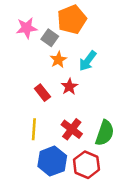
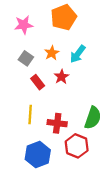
gray square: (50, 38) -> (26, 58), moved
red cross: (72, 129) -> (57, 123), moved, turned -30
blue hexagon: (52, 161) -> (38, 155), moved

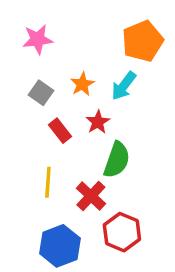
orange pentagon: (64, 17) -> (143, 41), moved
green semicircle: (93, 118) -> (117, 160), moved
red cross: (57, 123) -> (91, 196), turned 36

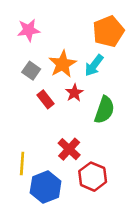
orange star: (82, 84) -> (63, 64), size x1.5
green semicircle: (117, 160) -> (104, 110), moved
yellow line: (48, 182) -> (22, 163), moved

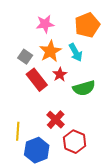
pink star: (29, 30) -> (45, 24), moved
cyan arrow: (94, 65) -> (76, 52), turned -66
red rectangle: (46, 99) -> (37, 80), size x1.5
green semicircle: (104, 110) -> (84, 88), turned 55

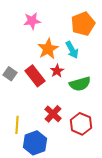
pink star: (45, 24) -> (32, 21), moved
gray square: (25, 57) -> (10, 74), moved
red hexagon: (75, 142) -> (81, 124), moved

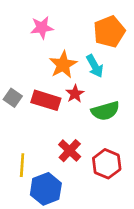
red rectangle: (35, 76) -> (46, 100), turned -35

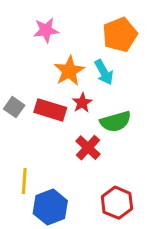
red cross: (70, 151) -> (88, 148), moved
red hexagon: (107, 164) -> (117, 203), moved

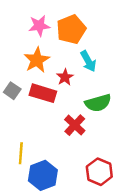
orange pentagon: (120, 35) -> (71, 29), moved
orange star: (69, 71) -> (37, 60), moved
red star: (82, 103) -> (65, 77), moved

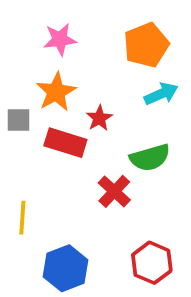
orange pentagon: (71, 29) -> (146, 45), moved
cyan arrow: (88, 61) -> (161, 94), moved, turned -85
gray square: (12, 91) -> (19, 120), moved, turned -35
yellow line: (21, 153) -> (22, 218), moved

